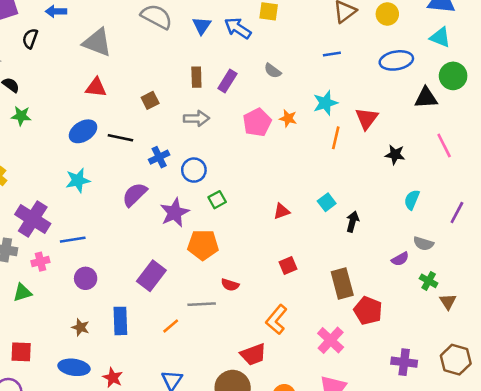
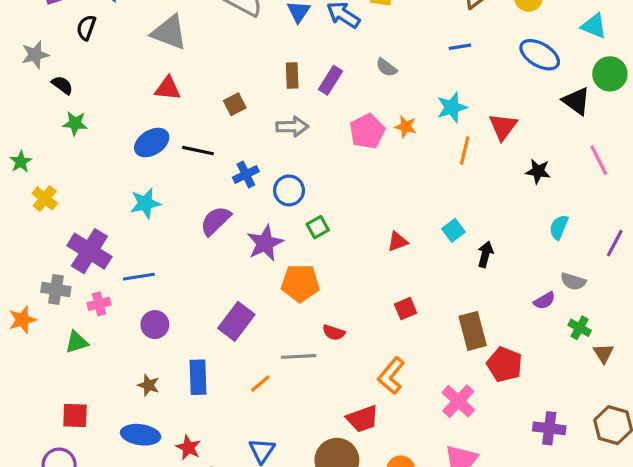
blue ellipse: (396, 60) -> (540, 55), turned 40
black triangle: (426, 98) -> (576, 101), turned 40

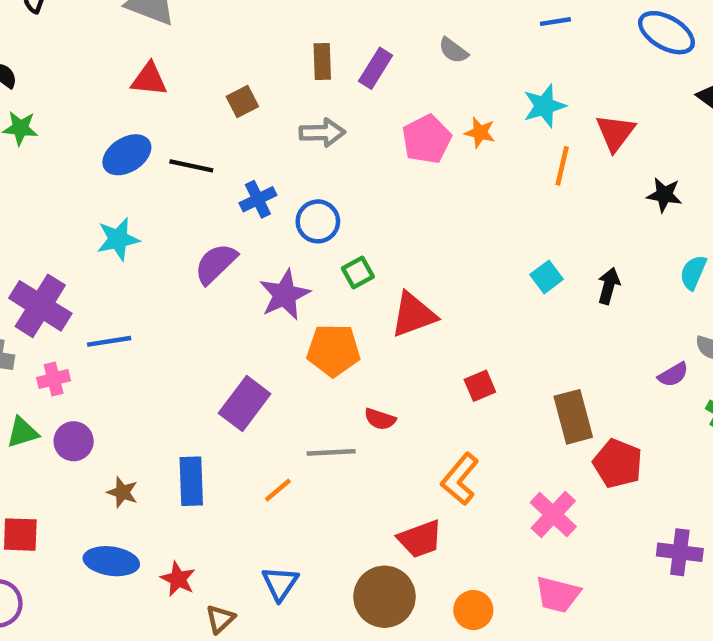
red triangle: (398, 242) -> (413, 315), moved, size x1.6
black arrow: (485, 254) -> (609, 286), moved
purple circle: (155, 325) -> (74, 441), moved

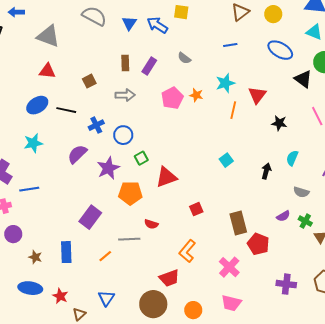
black arrow: (609, 286) -> (266, 171), moved
purple semicircle: (673, 375) -> (283, 216), moved

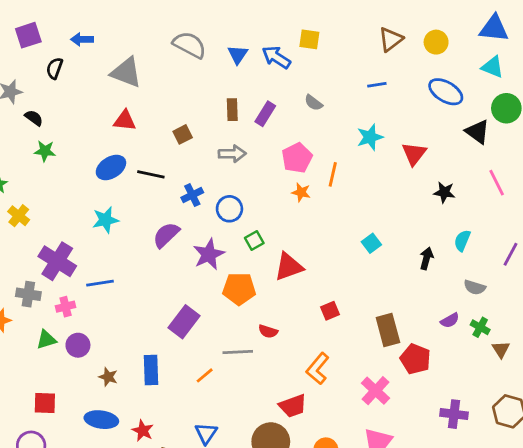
orange star: (196, 95) -> (301, 192), moved
orange line: (233, 110) -> (333, 174), moved

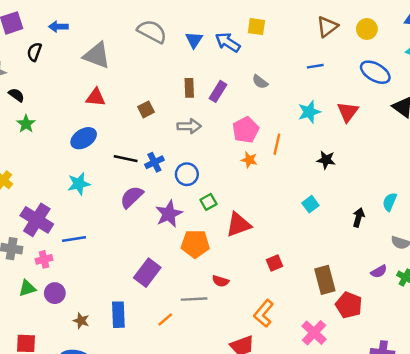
green star: (45, 151) -> (26, 124), turned 30
red triangle: (414, 154) -> (348, 112), moved
black line: (151, 174) -> (126, 159), moved
black star: (444, 192) -> (326, 160), moved

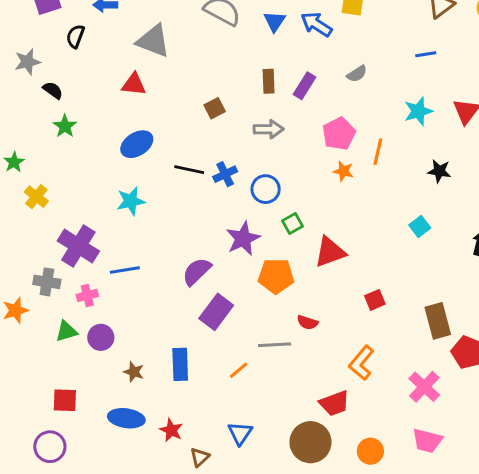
gray semicircle: (260, 82) -> (357, 74), turned -70
red triangle: (96, 97) -> (134, 84), moved
purple semicircle: (132, 197) -> (197, 271), moved

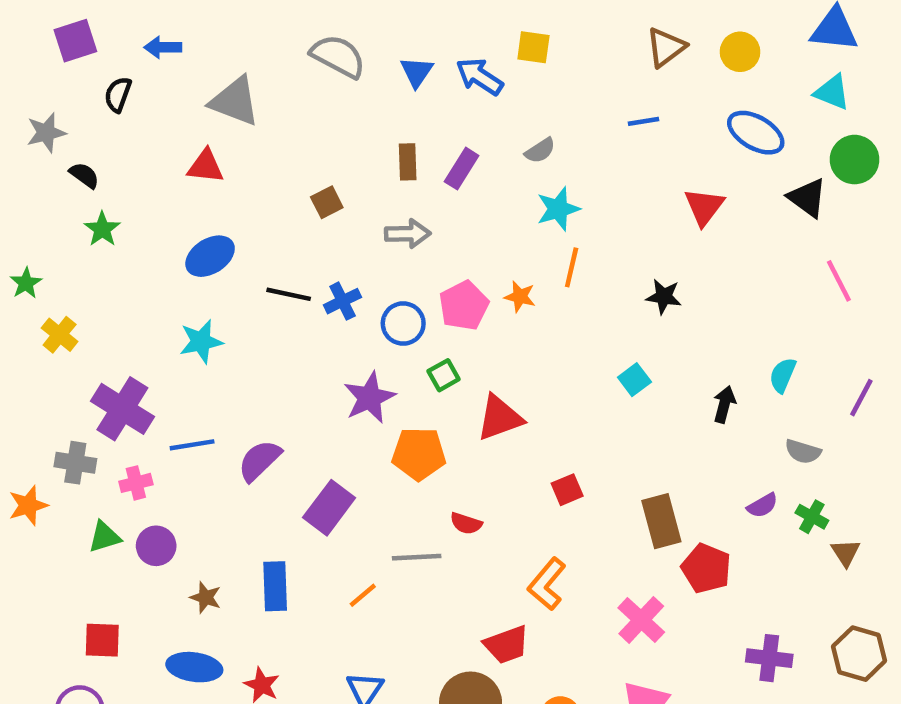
cyan star: (418, 111) -> (558, 209), moved
pink pentagon: (339, 134) -> (464, 306), moved
purple semicircle: (197, 271) -> (259, 460), moved

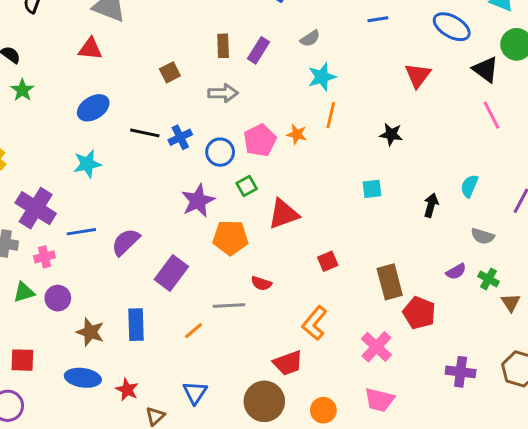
pink line: (839, 281) -> (492, 115), moved
cyan square: (634, 380) -> (372, 189), turned 30
brown star: (206, 597) -> (90, 332), size x1.4

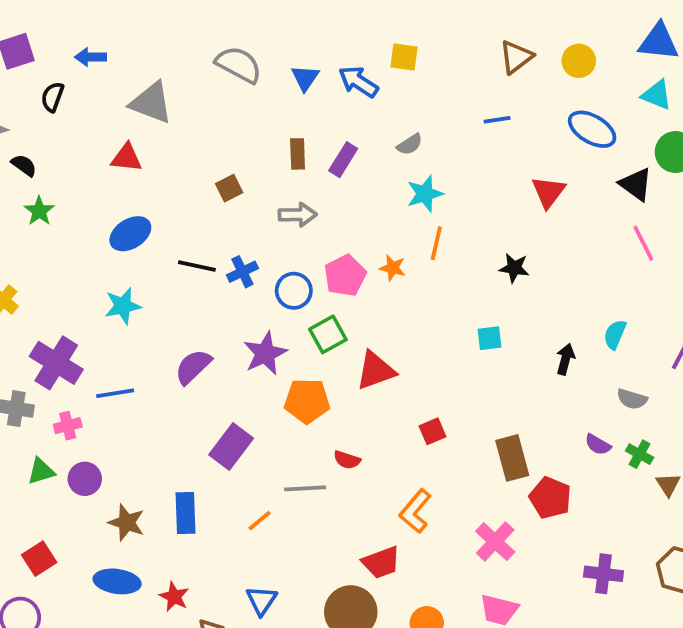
green square: (247, 186) -> (328, 334), size x1.4
purple semicircle: (126, 242) -> (193, 367), moved
purple semicircle: (456, 272) -> (598, 445), turned 60
red square: (22, 360) -> (39, 559), turned -35

